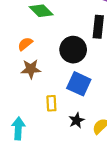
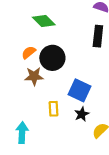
black circle: (73, 50) -> (52, 58), moved
black star: (77, 120) -> (82, 114), moved

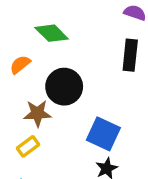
orange semicircle: (29, 52) -> (20, 65), moved
yellow rectangle: (54, 109) -> (28, 146), moved, turned 56

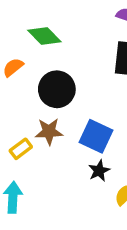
brown star: (37, 113) -> (49, 132), moved

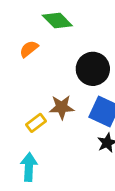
black circle: (57, 89) -> (93, 69), moved

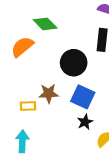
orange semicircle: (29, 49) -> (22, 47), size x1.5
yellow rectangle: (36, 123) -> (28, 106), turned 35

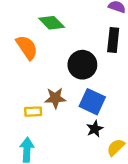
orange semicircle: (22, 47) -> (27, 47), turned 95

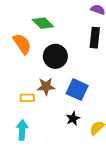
black circle: (82, 65) -> (55, 56), moved
black star: (95, 129) -> (73, 119), moved

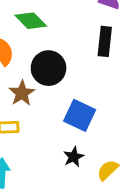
brown star: (46, 86) -> (22, 93), moved, turned -30

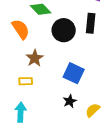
black circle: (49, 68) -> (64, 30), moved

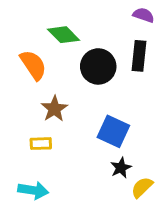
black star: (70, 101) -> (121, 168), moved
cyan arrow: (21, 112) -> (33, 190), turned 96

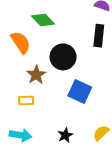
black circle: (98, 66) -> (63, 57), moved
black star: (121, 168) -> (65, 135), moved

